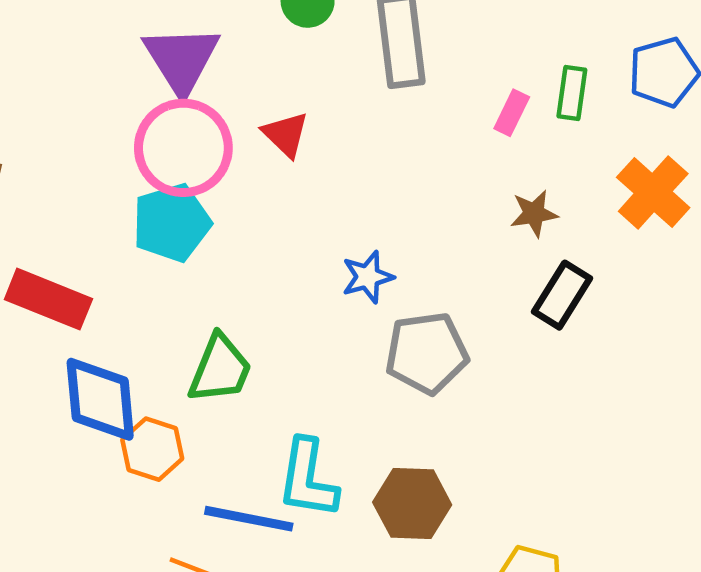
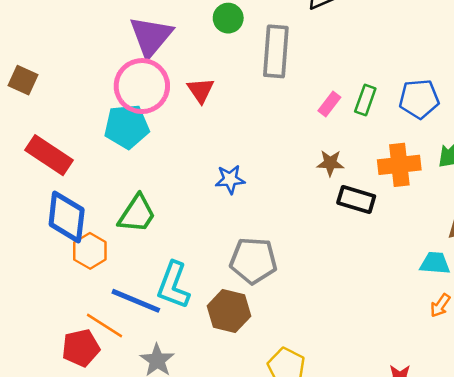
orange cross: (653, 192) -> (399, 165), turned 30
black rectangle: (562, 295) -> (356, 199), moved, turned 63
gray pentagon: (427, 353) -> (253, 261), moved

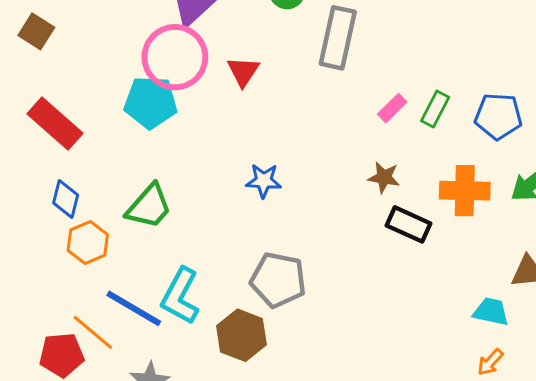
blue diamond: (67, 217) -> (66, 199), size x0.6

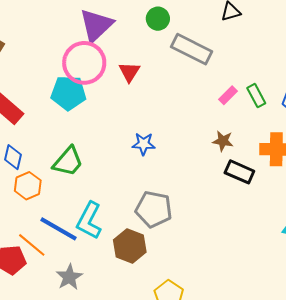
gray rectangle: (338, 38) -> (192, 49), turned -75
green rectangle: (435, 109) -> (256, 96), turned -55

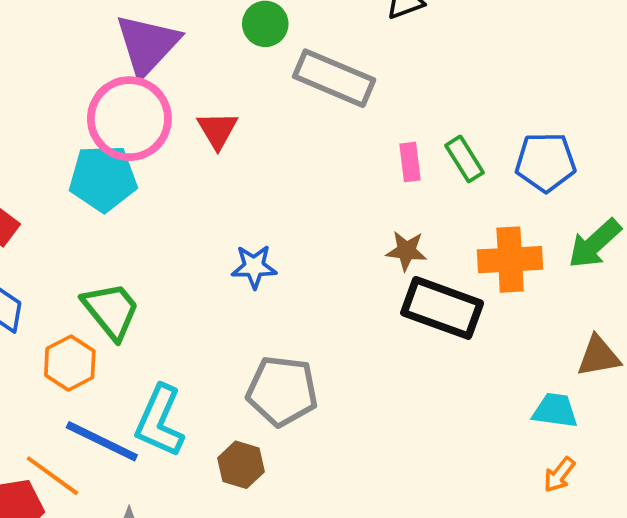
pink rectangle: (228, 95) -> (410, 162), turned -48
green trapezoid: (68, 162) -> (111, 311), turned -76
black rectangle: (239, 172) -> (442, 308), size x1.4
orange hexagon: (28, 186) -> (70, 363), moved
brown hexagon: (130, 246) -> (241, 465), size x0.7

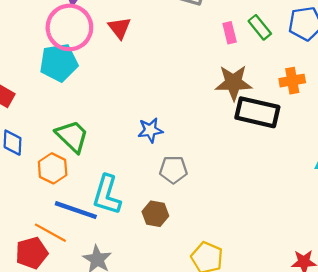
brown star: (406, 251) -> (233, 83), size x1.6
orange cross: (510, 260) -> (292, 81), size x0.7
blue star: (254, 267) -> (150, 130), moved
gray pentagon: (282, 391) -> (173, 170), size x0.7

